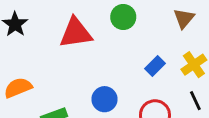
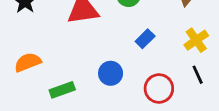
blue rectangle: (155, 66) -> (145, 39), moved

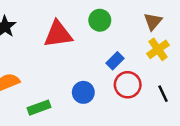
yellow cross: (196, 40) -> (158, 49), moved
red circle: (159, 88) -> (128, 85), moved

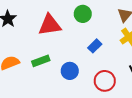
red circle: (128, 85) -> (105, 81), moved
green rectangle: (39, 108) -> (41, 61), moved

